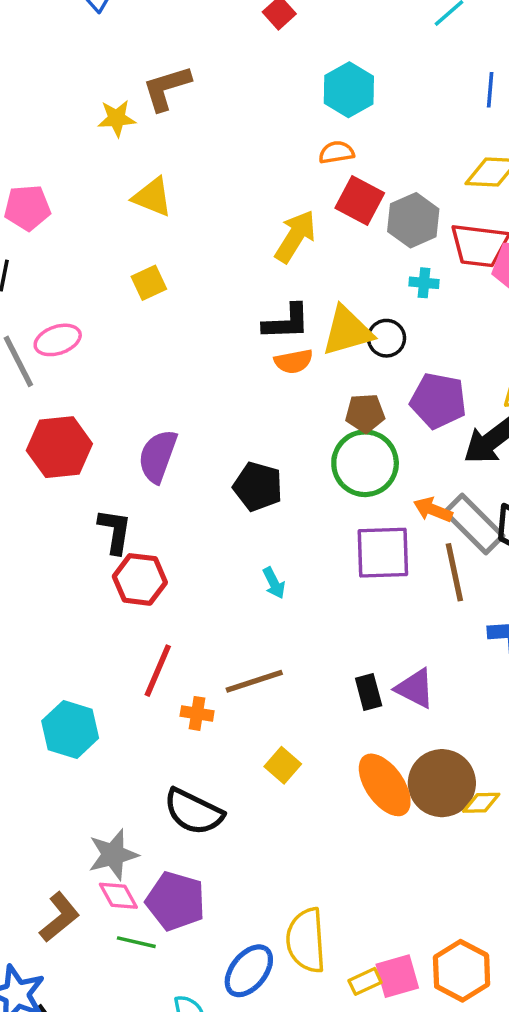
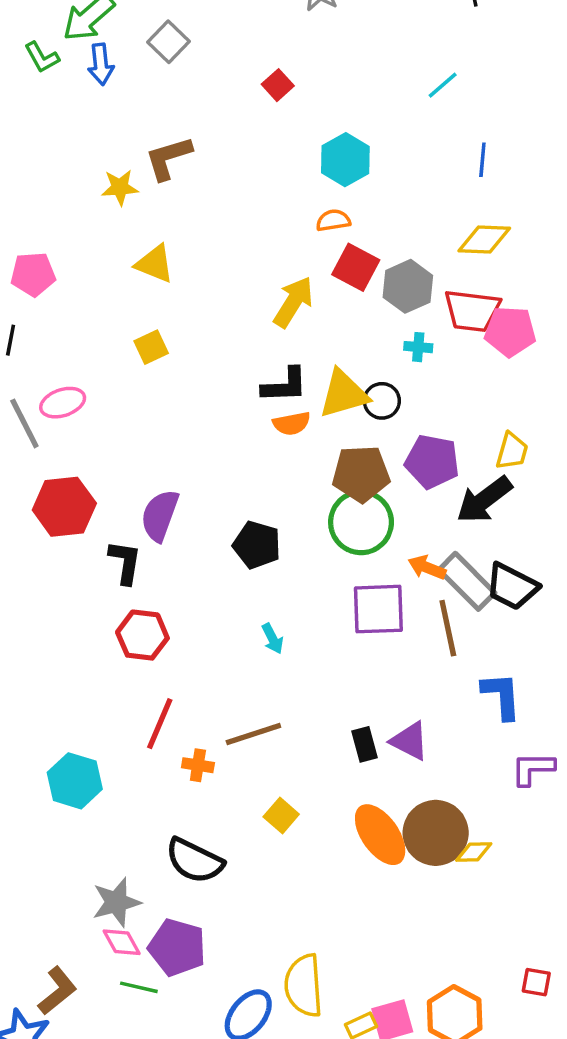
brown pentagon: (365, 413) -> (361, 474), size x1.5
black L-shape: (115, 531) -> (125, 562), moved
brown L-shape: (59, 917) -> (57, 991), moved

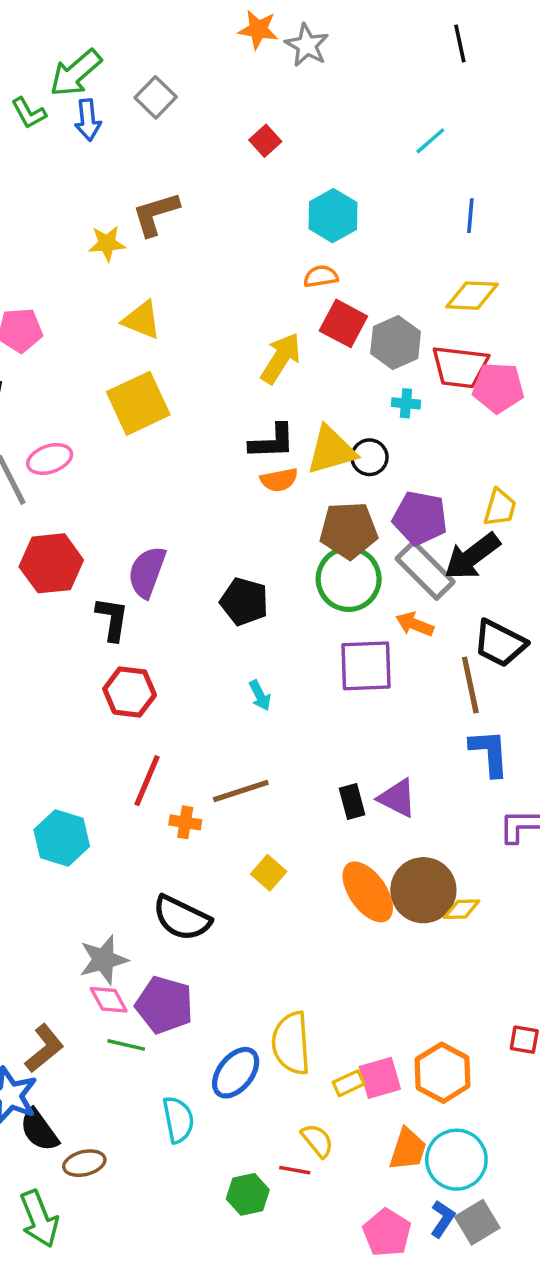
yellow square: (151, 347) -> (138, 403), size x1.8
gray rectangle: (467, 581) -> (425, 570), moved
brown line: (448, 628) -> (470, 685), moved

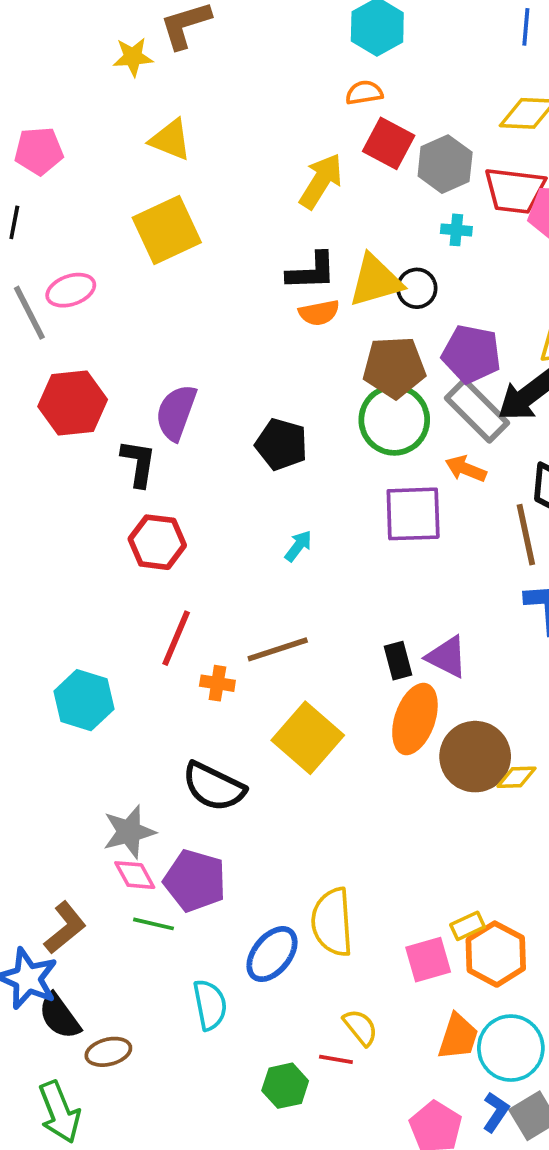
cyan arrow: (260, 695) -> (298, 546), turned -116
yellow square: (269, 873) -> (308, 738), size x1.8
orange ellipse: (368, 892) -> (415, 719), moved, turned 54
yellow rectangle: (349, 1083) -> (468, 926), moved

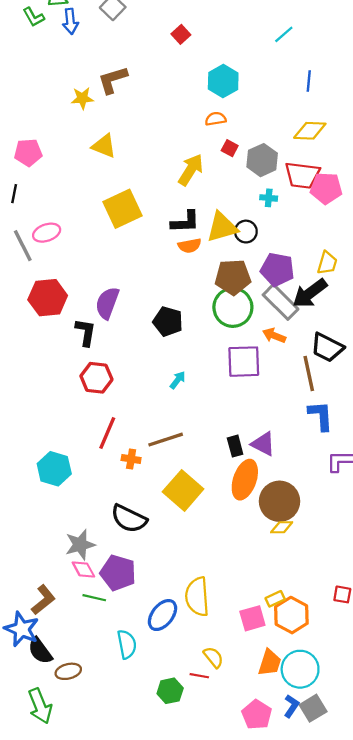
red square: (389, 143) -> (230, 148), size x0.6
yellow square: (167, 230) -> (122, 209), moved
yellow diamond: (516, 777) -> (282, 527), moved

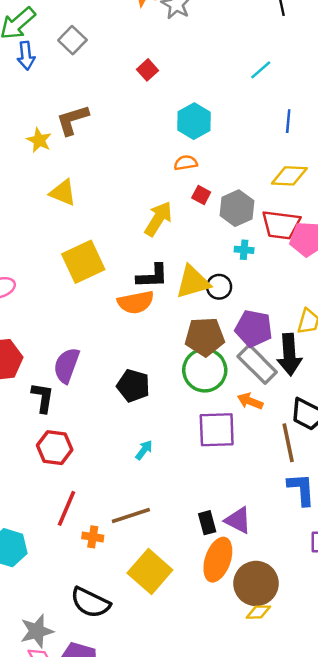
yellow star: (82, 98) -> (39, 140), turned 30
orange semicircle: (190, 246) -> (136, 302), moved, size x1.4
black arrow: (310, 293) -> (289, 355), turned -57

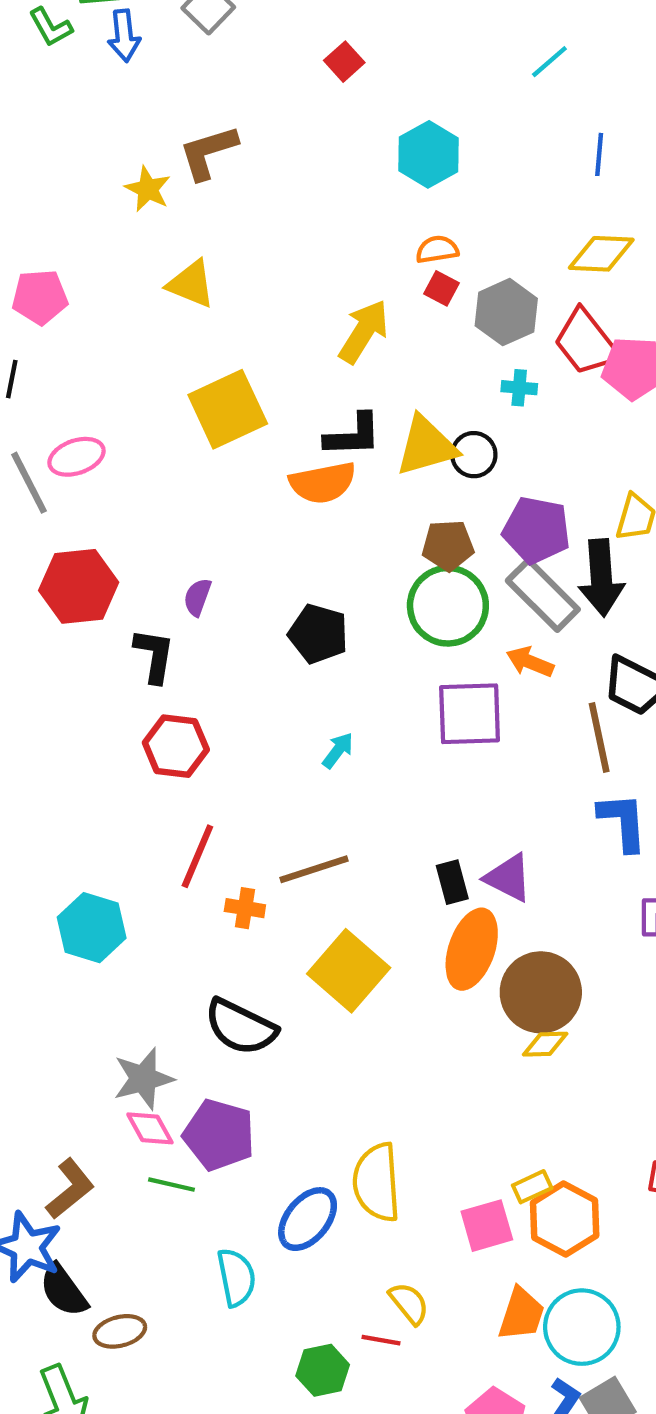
orange semicircle: (186, 163) -> (437, 249), moved
red trapezoid: (281, 225) -> (586, 342), turned 45
brown pentagon: (205, 337) -> (448, 545), size x0.7
purple semicircle: (67, 365) -> (197, 597), size x0.6

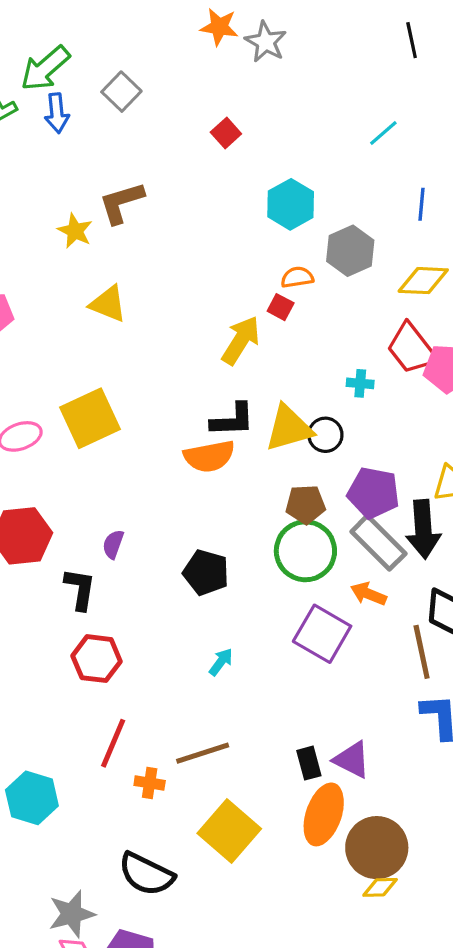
red square: (441, 288) -> (281, 307), moved
gray hexagon: (506, 312) -> (350, 251), moved
yellow square: (228, 409) -> (90, 418), moved
purple square: (470, 714) -> (322, 634), turned 32

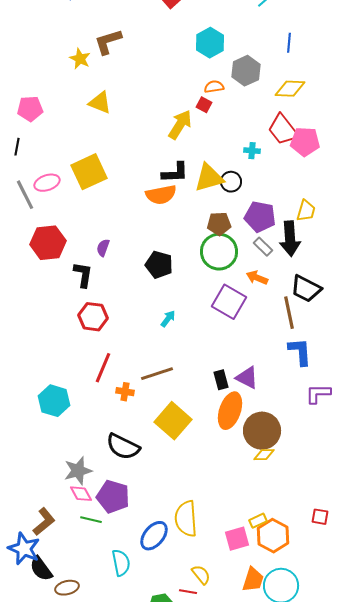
gray rectangle: (378, 543) -> (263, 247), size x0.6

